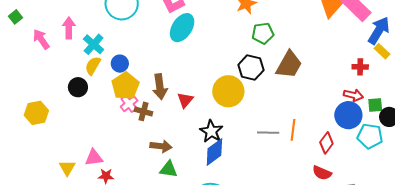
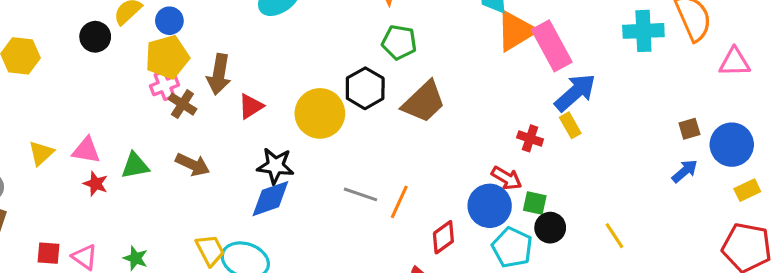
black star: (211, 131) -> (275, 166), turned 30
green triangle: (169, 169) -> (135, 166), moved, turned -36

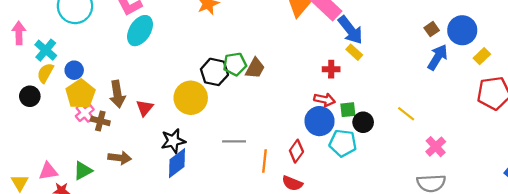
green pentagon: (399, 42) -> (235, 64), moved
blue arrow: (575, 93) -> (350, 30), turned 112
brown trapezoid: (424, 102) -> (255, 68), size x0.7
blue arrow: (685, 171) -> (438, 57), size x1.4
orange line: (399, 202) -> (265, 161), moved

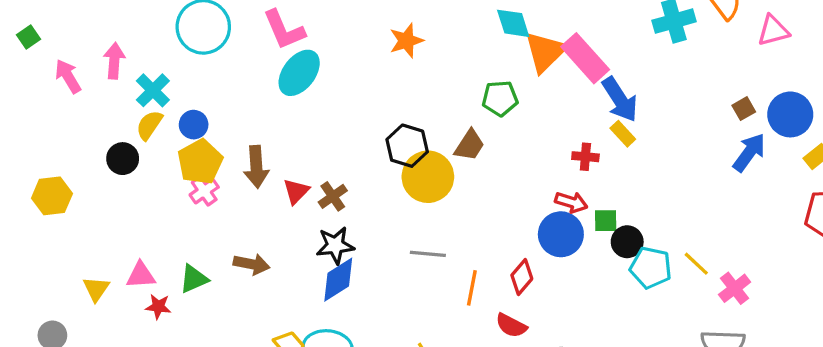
green pentagon: (235, 64) -> (500, 98), moved
yellow circle: (191, 98) -> (428, 177), moved
yellow line: (406, 114) -> (696, 264), moved
brown cross: (100, 121) -> (333, 196), moved, turned 36
cyan pentagon: (343, 143) -> (651, 268), moved

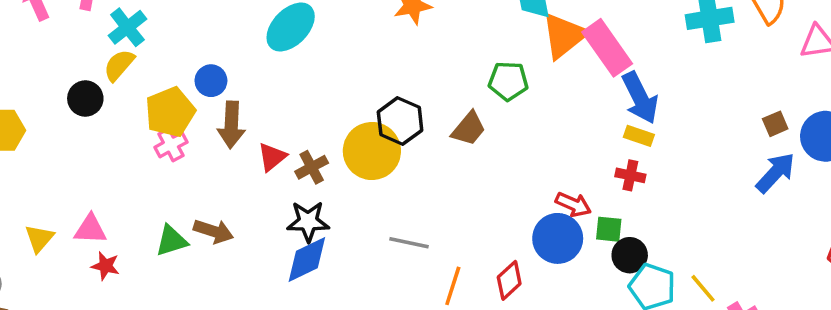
blue circle: (194, 125) -> (211, 81), moved
yellow rectangle: (623, 134) -> (639, 136), turned -35
red cross: (585, 157) -> (630, 175), moved
yellow circle: (428, 177) -> (372, 151), moved
green triangle: (194, 279) -> (171, 241), moved

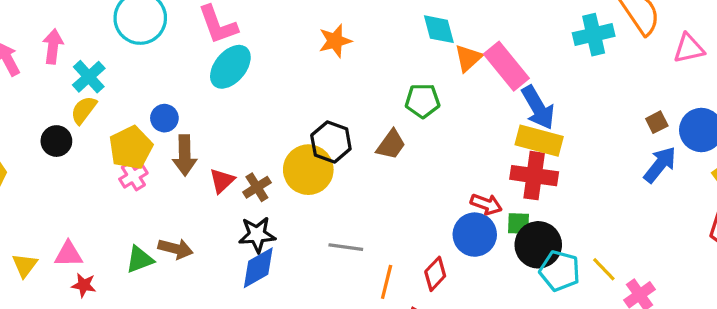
orange triangle: (564, 36) -> (468, 58), size x0.7
yellow rectangle: (639, 136) -> (539, 141), size x1.8
red cross: (630, 175) -> (534, 176), size x1.8
black circle: (630, 255) -> (538, 245), size x1.5

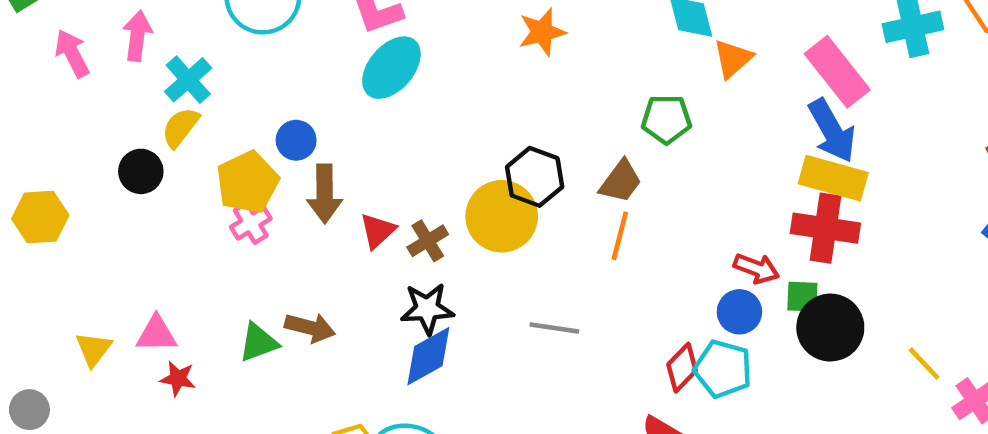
pink rectangle: (506, 66) -> (837, 72), moved
blue circle: (475, 235) -> (739, 312), size x0.7
cyan pentagon: (560, 271) -> (723, 369), moved
orange line: (387, 282) -> (620, 236), moved

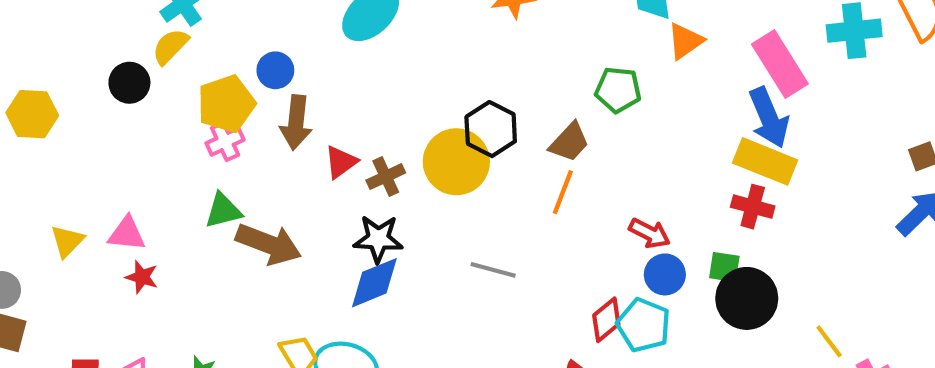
red cross: (825, 228) -> (753, 207), size x0.7
red arrow: (756, 268) -> (650, 233), moved
brown arrow: (310, 328) -> (269, 244), size x1.4
green triangle: (258, 343) -> (223, 211), moved

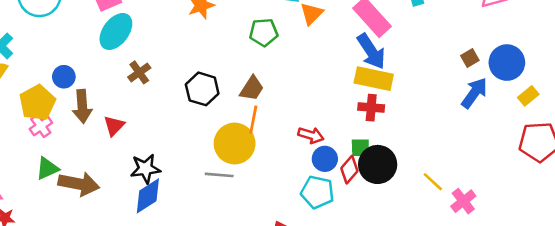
green pentagon: (618, 90) -> (264, 32), moved
yellow circle: (456, 162) -> (235, 144), moved
brown cross: (386, 177) -> (139, 72), moved
red diamond: (606, 320) -> (349, 170), moved

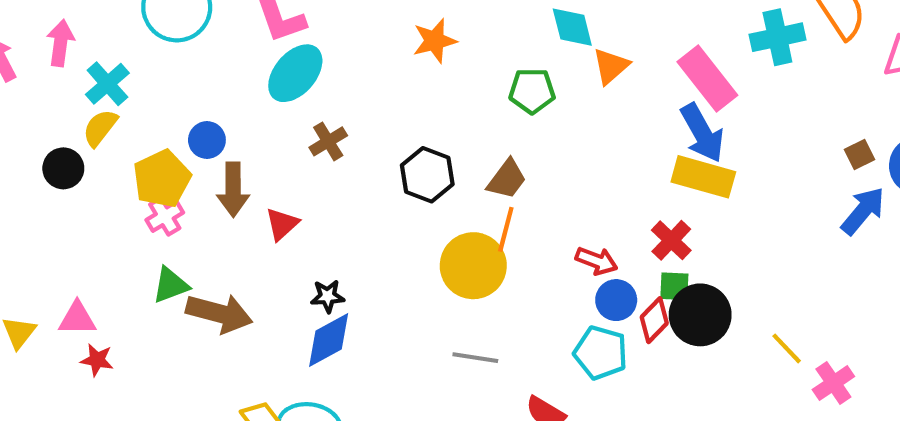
red cross: (371, 108) -> (671, 240), moved, turned 35
black star: (145, 169) -> (328, 296), size x0.7
gray line: (219, 175) -> (475, 358), moved

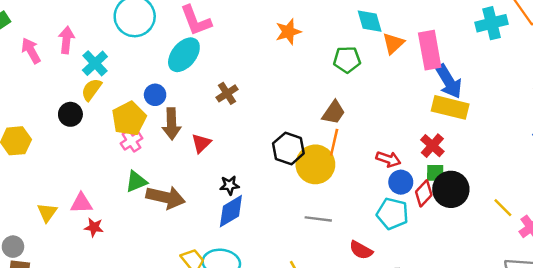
cyan ellipse: (295, 73) -> (184, 55), moved
pink rectangle: (707, 78) -> (430, 50), moved, turned 30
black hexagon: (427, 175) -> (288, 148), moved

